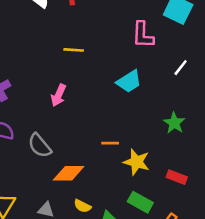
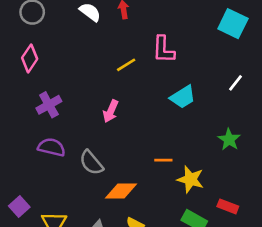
pink L-shape: (143, 35) -> (163, 49), moved
yellow line: (74, 50) -> (126, 65), turned -36
red rectangle: (177, 177) -> (228, 206), moved

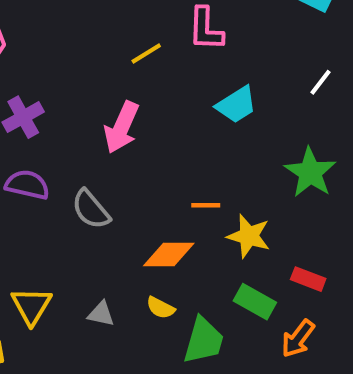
pink arrow: (111, 111) -> (122, 127), size x1.4
green star: (229, 140) -> (310, 172), size x1.4
orange diamond: (121, 191) -> (169, 254), moved

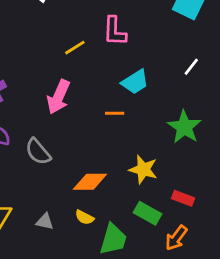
orange line: (206, 205) -> (115, 113), moved

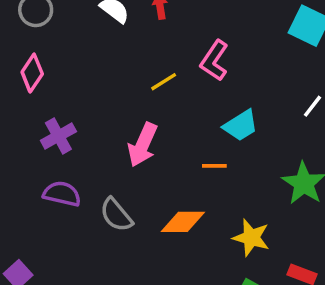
pink L-shape: (115, 31) -> (214, 61), turned 32
orange diamond: (90, 182) -> (183, 222), moved

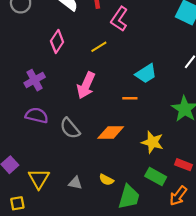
pink L-shape: (214, 61) -> (119, 19), moved
pink diamond: (32, 73) -> (57, 41), moved

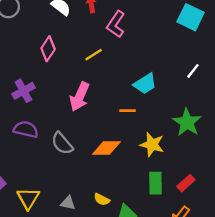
yellow star: (152, 142) -> (152, 145), moved
red rectangle: (184, 165) -> (186, 183), turned -63
green rectangle: (156, 177) -> (156, 183), moved, turned 60

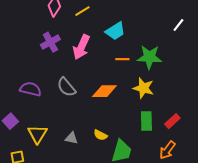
yellow line: (94, 55) -> (82, 11), moved
cyan trapezoid: (145, 84) -> (115, 31), moved
purple cross: (24, 91) -> (50, 42), moved
green star: (187, 122) -> (149, 57), moved, turned -30
purple semicircle: (26, 129) -> (30, 89), moved

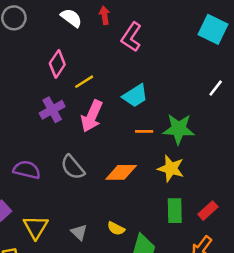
yellow line: (82, 11) -> (84, 82), moved
gray triangle: (71, 138) -> (79, 232), turned 32

